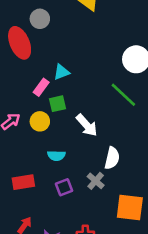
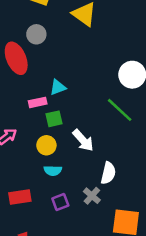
pink rectangle: (41, 87) -> (38, 102), turned 42
yellow circle: (40, 121) -> (46, 145), moved

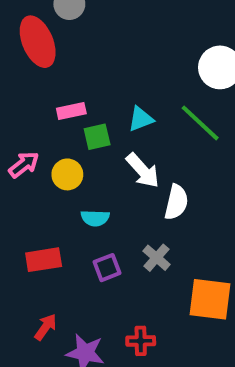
cyan triangle: (58, 87) -> (141, 119), moved
yellow circle: (46, 145) -> (67, 174), moved
white semicircle: (108, 173) -> (176, 202), moved

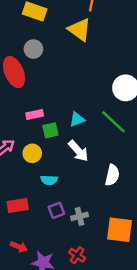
white semicircle: (176, 202) -> (112, 175), moved
gray cross: (157, 258) -> (80, 216), moved, turned 35
red arrow: (46, 327) -> (19, 247), turned 77
red cross: (141, 341) -> (77, 255), turned 35

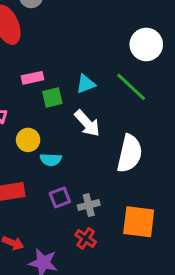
yellow circle: (32, 153) -> (28, 140), moved
white semicircle: (112, 175) -> (130, 154), size x1.4
red cross: (77, 255) -> (86, 238), moved

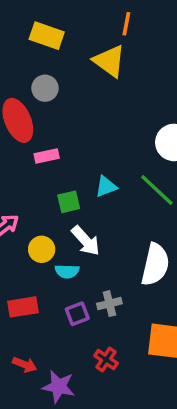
pink rectangle: (33, 78) -> (47, 156), moved
white arrow: (87, 123) -> (86, 241), moved
gray cross: (89, 205) -> (109, 304), moved

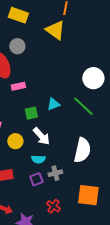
cyan semicircle: (67, 271) -> (38, 159), moved

